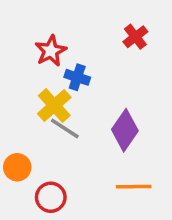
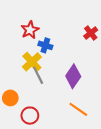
red cross: (135, 37) -> (91, 33), moved
gray line: (65, 128) -> (38, 75), turned 30
orange line: (134, 187) -> (78, 109), turned 36

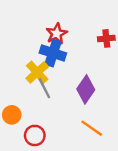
red star: (30, 30) -> (57, 34), moved
red cross: (91, 33) -> (106, 38), turned 32
blue cross: (45, 45) -> (53, 53), size x1.5

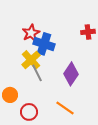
red star: (57, 34) -> (31, 33), moved
orange line: (92, 128) -> (65, 108), moved

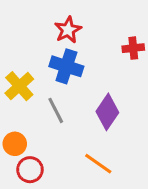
red star: (31, 33) -> (68, 30), moved
yellow cross: (31, 60) -> (19, 86), moved
red circle: (29, 112) -> (30, 170), moved

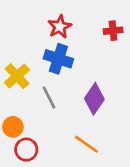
red cross: (133, 48) -> (113, 31), moved

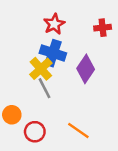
yellow cross: (17, 76) -> (41, 69), moved
purple diamond: (94, 99) -> (86, 69), moved
red circle: (26, 150) -> (35, 132), moved

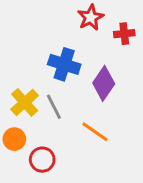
red star: (54, 24) -> (91, 17), moved
yellow cross: (41, 69) -> (25, 102), moved
orange line: (78, 130) -> (95, 132), moved

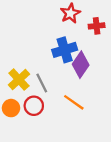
blue cross: (64, 64) -> (65, 50), moved, turned -35
red circle: (42, 160) -> (34, 106), moved

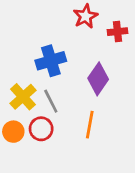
blue cross: (65, 50) -> (51, 61), moved
orange line: (74, 102) -> (90, 125), turned 65

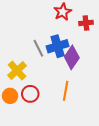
blue cross: (51, 61) -> (58, 46), moved
gray line: (51, 101) -> (38, 48), moved

